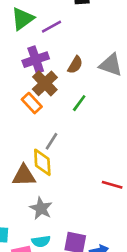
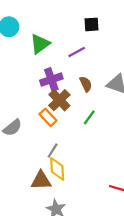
purple line: (52, 27) -> (77, 52), moved
brown semicircle: (75, 65) -> (86, 84), turned -56
gray line: (52, 141) -> (53, 151), moved

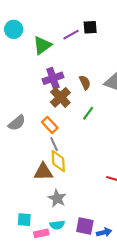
purple line: (77, 52) -> (71, 35), moved
orange rectangle: (48, 117) -> (50, 125), moved
gray line: (53, 151) -> (54, 144), turned -56

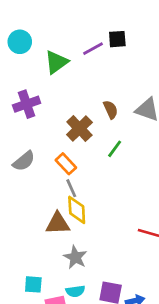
purple cross: (53, 78) -> (27, 104), moved

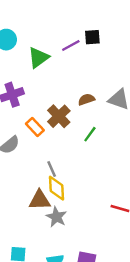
brown semicircle: (111, 110) -> (86, 99), turned -84
orange rectangle: (66, 164) -> (35, 127), moved
gray star: (75, 257) -> (56, 217), moved

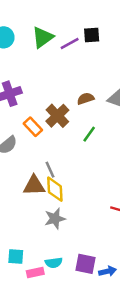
green triangle: (38, 58) -> (43, 37), moved
brown triangle: (40, 200) -> (34, 186), moved
gray star: (56, 217) -> (55, 219), turned 30

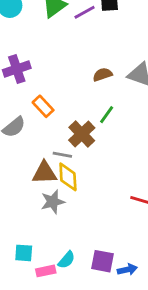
brown cross: (57, 116) -> (82, 134), moved
gray line: (50, 170) -> (62, 155), turned -56
gray star: (55, 219) -> (53, 202), moved
cyan semicircle: (54, 263) -> (67, 260), turned -42

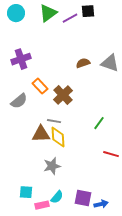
green line: (107, 115) -> (99, 123), moved
brown cross: (82, 134) -> (63, 95), moved
gray star: (53, 202) -> (52, 166), moved

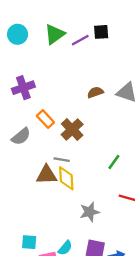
gray star: (52, 166) -> (90, 212), moved

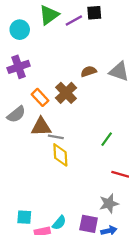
cyan circle: (18, 34) -> (20, 30), moved
brown cross: (72, 129) -> (66, 93), moved
brown triangle: (47, 175) -> (41, 127), moved
gray star: (90, 212) -> (109, 204), moved

